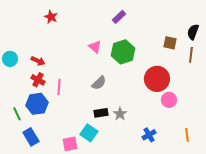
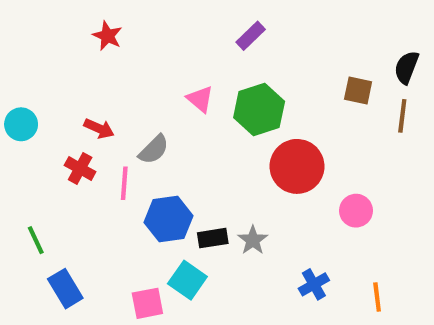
red arrow: (38, 61) -> (99, 128), moved
red circle: (157, 79) -> (297, 166), moved
gray semicircle: (99, 83) -> (154, 150), moved
blue hexagon: (37, 104) -> (169, 219), moved
orange line: (187, 135) -> (377, 297), moved

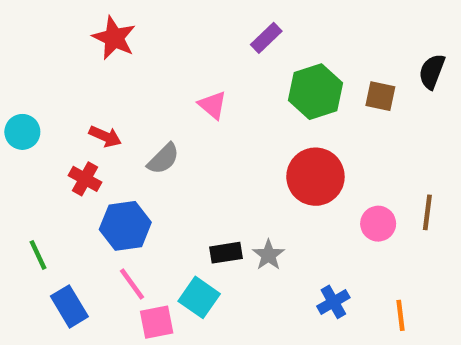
red star: (107, 36) -> (114, 38), size x1.4
green hexagon: (259, 110) -> (315, 92), moved
brown line: (402, 116) -> (427, 212), moved
pink line: (124, 183) -> (132, 284), moved, turned -40
blue hexagon: (169, 219) -> (125, 226), moved

